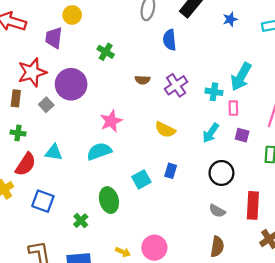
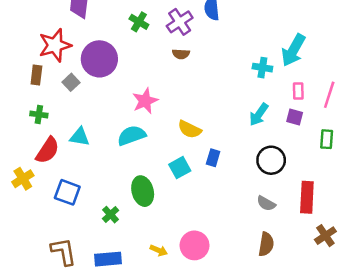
purple cross: (176, 85) -> (180, 22), moved
pink rectangle: (233, 108) -> (298, 91), moved
yellow semicircle: (165, 130) -> (190, 129), moved

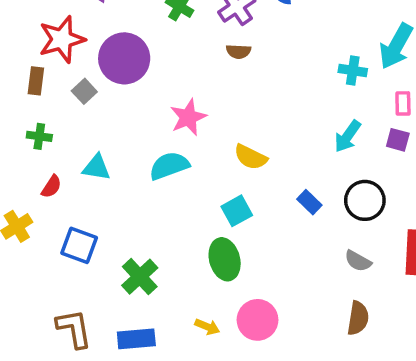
red semicircle: (48, 150) -> (51, 187), size x0.6
blue rectangle: (213, 158) -> (309, 202), moved, turned -63
green ellipse: (143, 191) -> (225, 259), moved
green cross: (111, 215) -> (140, 277), size x1.5

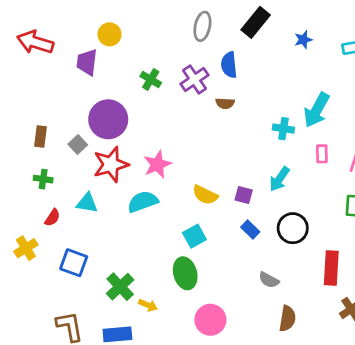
red star: (62, 39) -> (111, 164), moved
brown semicircle: (238, 51) -> (225, 103), moved
purple square: (398, 140) -> (244, 195), moved
gray semicircle: (358, 261) -> (269, 280), moved
yellow arrow: (207, 327) -> (148, 305), moved

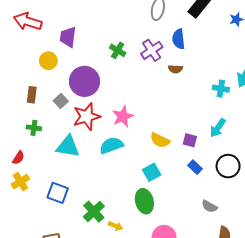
yellow circle: (110, 34) -> (48, 61), moved
cyan triangle: (87, 203) -> (68, 146), size x1.4
red semicircle: (52, 218) -> (18, 158), moved

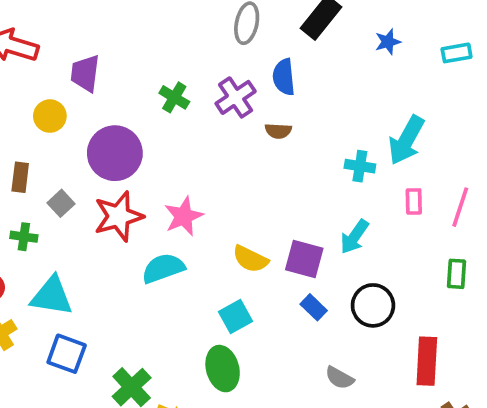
gray square: (61, 101) -> (61, 203), moved
purple square: (190, 140) -> (304, 259), size x1.5
cyan triangle: (68, 146) -> (52, 296), moved

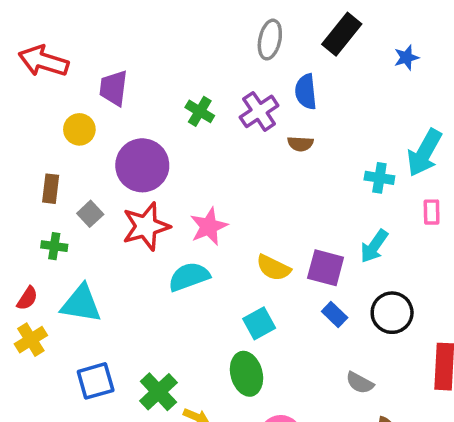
blue square: (67, 354) -> (96, 381), moved, turned -36

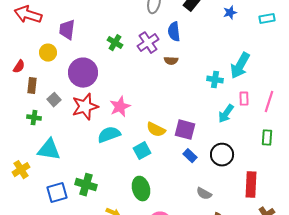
cyan arrow: (374, 246) -> (226, 114), moved
red semicircle: (27, 298) -> (19, 67), moved
cyan square: (259, 323) -> (142, 151), moved
green cross: (158, 392) -> (86, 185), moved, turned -30

